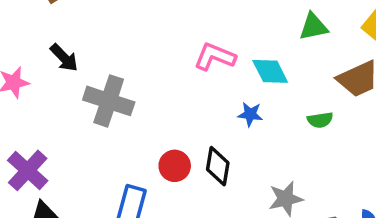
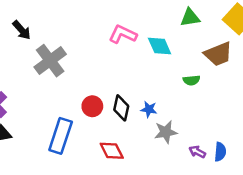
gray cross: (109, 101) -> (50, 61), turned 32
blue star: (250, 114) -> (149, 109), moved

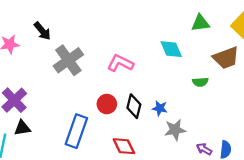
pink L-shape: (123, 34) -> (120, 63), moved

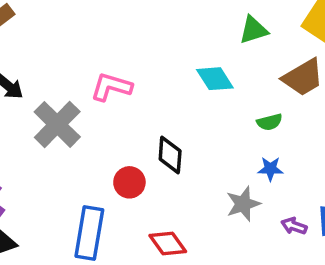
pink L-shape: (120, 63) -> (111, 87), moved
black diamond: (134, 106) -> (170, 155), moved
blue star: (160, 108) -> (270, 169), moved

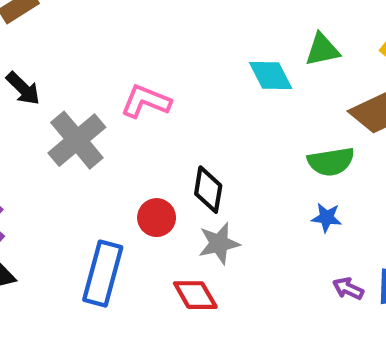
cyan diamond: (215, 79) -> (271, 76), moved
green semicircle: (270, 122) -> (331, 162), size x1.5
gray star: (243, 204) -> (219, 243), moved

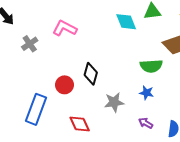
gray cross: (77, 140) -> (30, 44), size x0.6
gray star: (219, 243) -> (114, 102), moved
purple arrow: (348, 289) -> (146, 123), moved

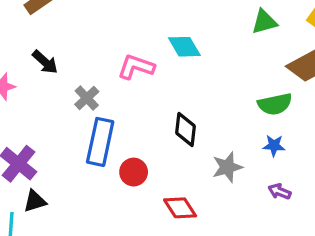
cyan diamond: (126, 22) -> (184, 47), moved
red circle: (65, 85) -> (134, 172), moved
blue rectangle: (36, 109) -> (100, 142), moved

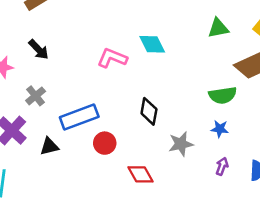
gray cross: (87, 98) -> (36, 96), moved
blue rectangle: (100, 142) -> (79, 117), turned 54
purple arrow: (280, 191) -> (222, 166), turned 84
black triangle: (35, 201) -> (49, 146), moved

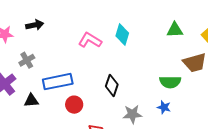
cyan diamond: (152, 44) -> (122, 34), turned 35
black arrow: (39, 49) -> (35, 25), turned -66

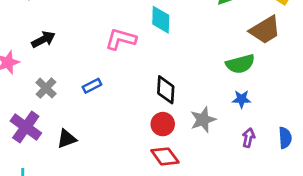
blue rectangle: (58, 82) -> (92, 86), moved, size x0.5
red circle: (74, 105) -> (163, 124), moved

